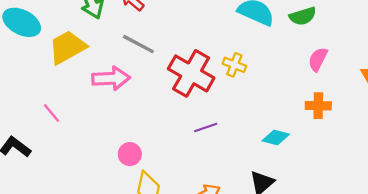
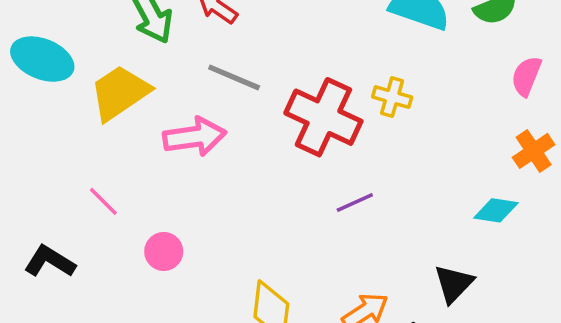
orange cross: (318, 106) -> (534, 151), turned -30
cyan diamond: (276, 138) -> (496, 210), moved
pink circle: (130, 154) -> (164, 251), moved

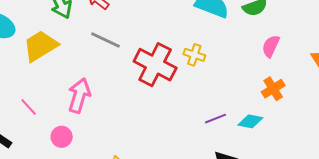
pink arrow: (195, 137) -> (79, 95), moved, turned -68
purple line: (355, 203) -> (215, 119), moved

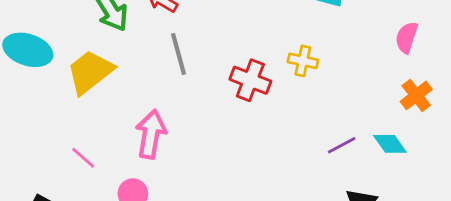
gray line: (105, 40) -> (178, 54), turned 56
red cross: (155, 65) -> (250, 80), size x0.7
cyan diamond: (250, 121) -> (390, 144), turned 50

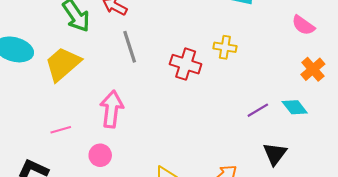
pink semicircle: (407, 37) -> (303, 25), turned -70
pink line: (83, 158) -> (61, 130), turned -54

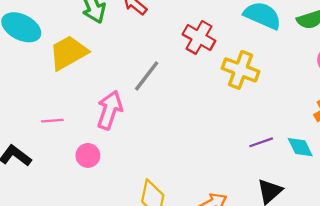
gray line: (130, 47) -> (147, 76), moved, turned 44
yellow cross: (225, 47) -> (241, 70), size x1.5
red cross: (186, 64) -> (199, 37), moved

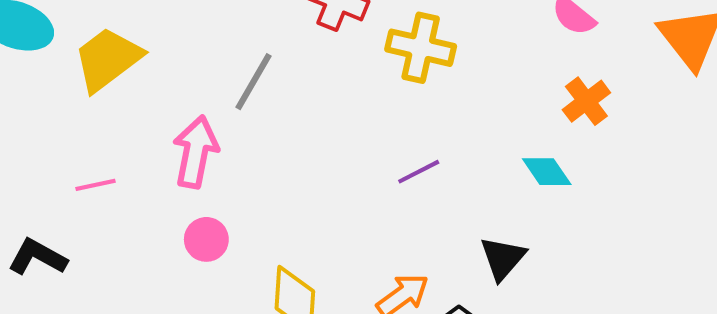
purple line: (261, 142) -> (419, 172), moved
pink circle: (88, 155) -> (206, 239), moved

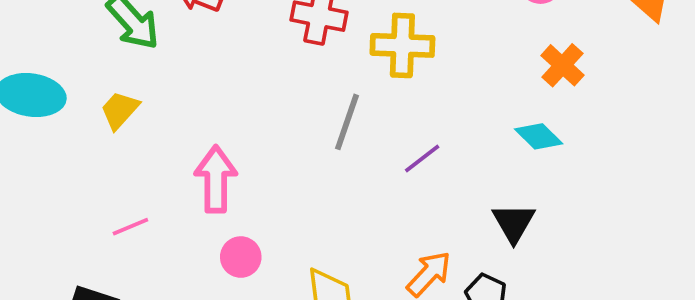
yellow trapezoid: (108, 59) -> (120, 110), size x0.6
gray line: (254, 82) -> (347, 122), moved

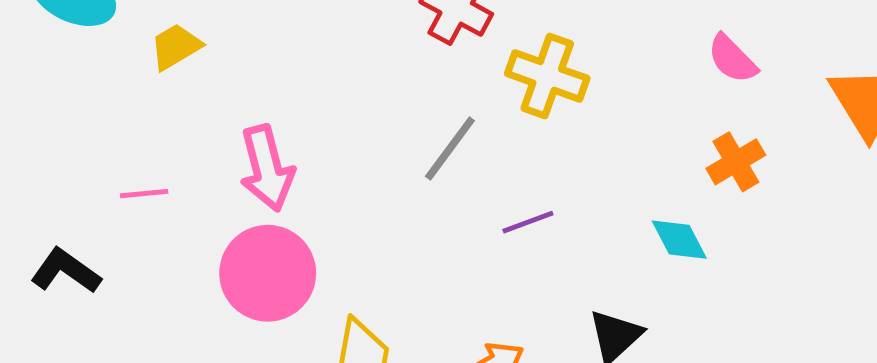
pink arrow: (216, 179) -> (267, 168), turned 148
pink circle: (241, 257) -> (268, 273), size x1.8

